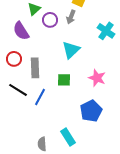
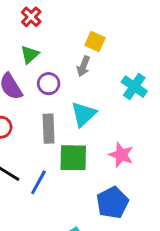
purple circle: (50, 20) -> (49, 84), moved
gray rectangle: (35, 68) -> (49, 129), moved
green square: (64, 80) -> (73, 158), size x1.5

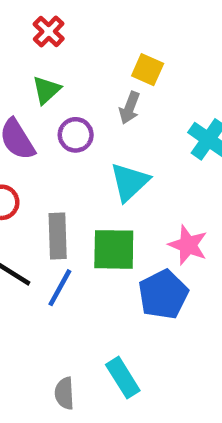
gray rectangle: (49, 129) -> (58, 236), moved
blue pentagon: (112, 203) -> (163, 294), moved

